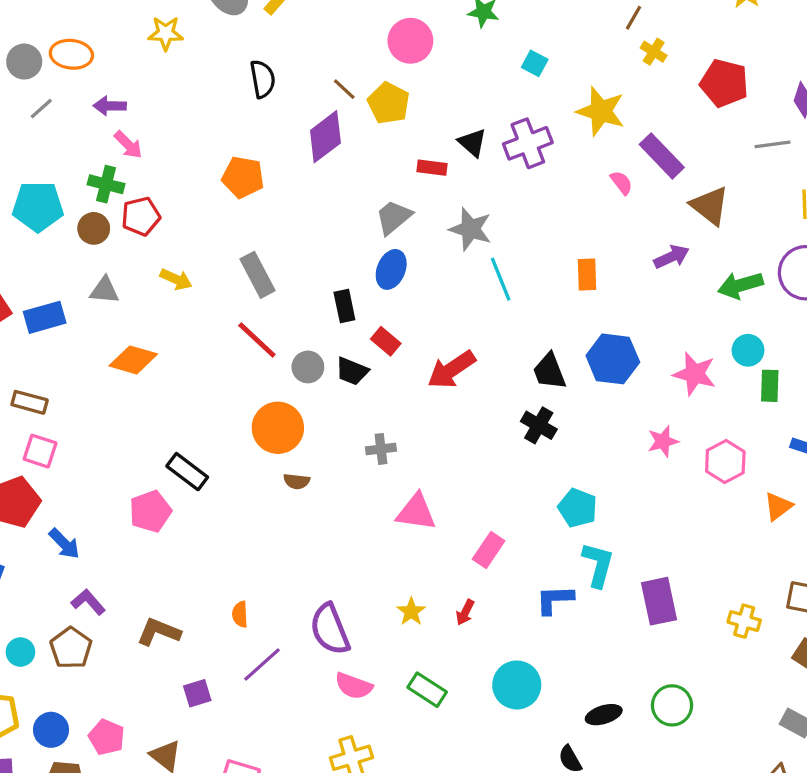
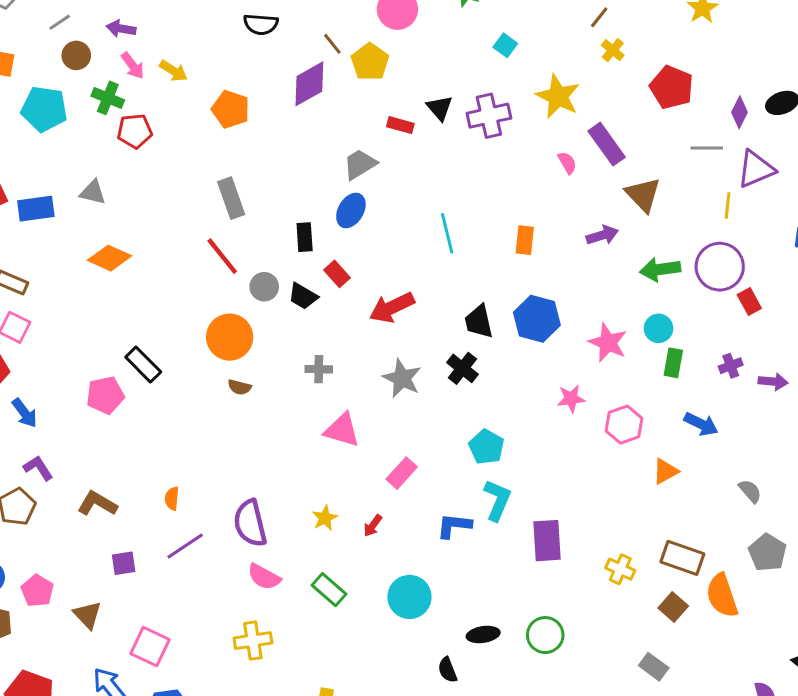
black semicircle: (263, 79) -> (261, 24), turned 96
brown circle: (94, 228) -> (76, 55), moved
gray star: (470, 229) -> (402, 378), moved
yellow arrow: (176, 279) -> (173, 71), moved

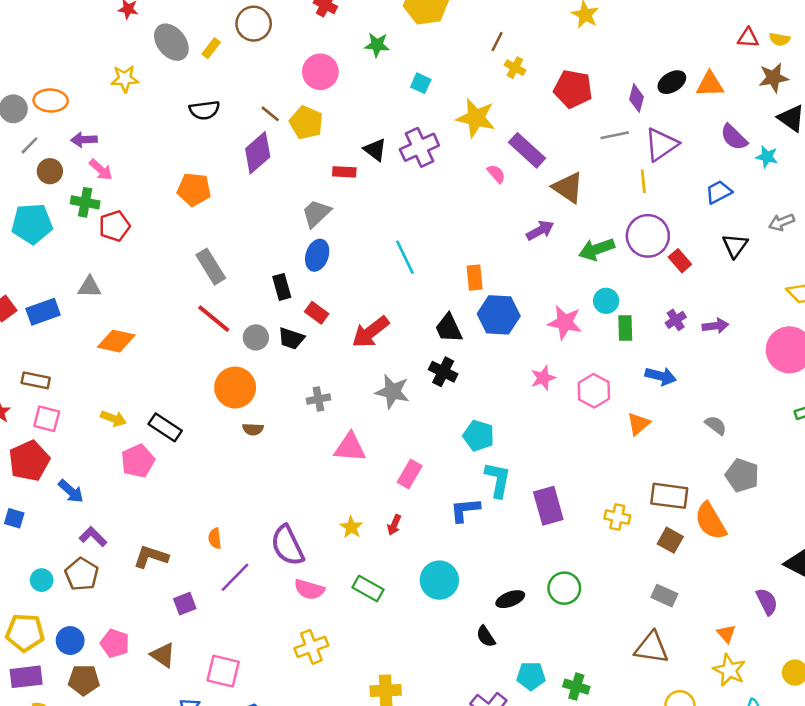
yellow arrow: (173, 71) -> (113, 418), moved
orange rectangle: (525, 240) -> (475, 278), moved

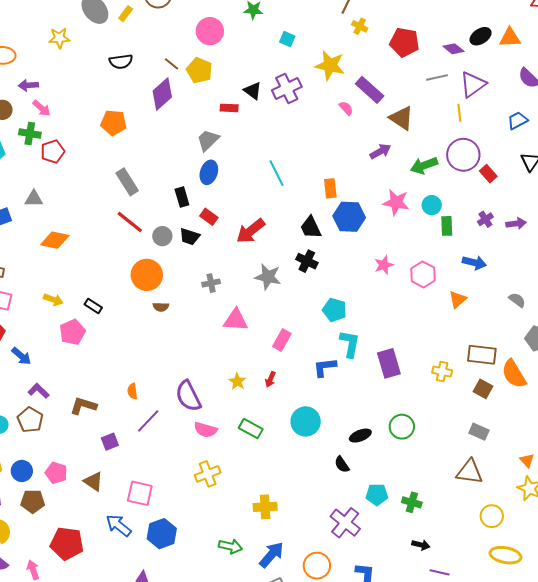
purple diamond: (637, 98) -> (453, 49), turned -65
pink star: (565, 323) -> (396, 202), moved
black rectangle: (165, 427) -> (93, 306), size x0.7

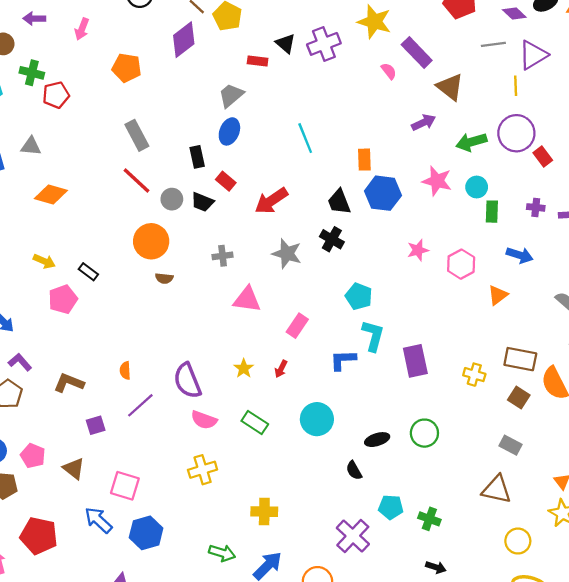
pink arrow: (42, 108) -> (82, 29), moved, turned 66
purple cross: (485, 219) -> (536, 207), turned 35

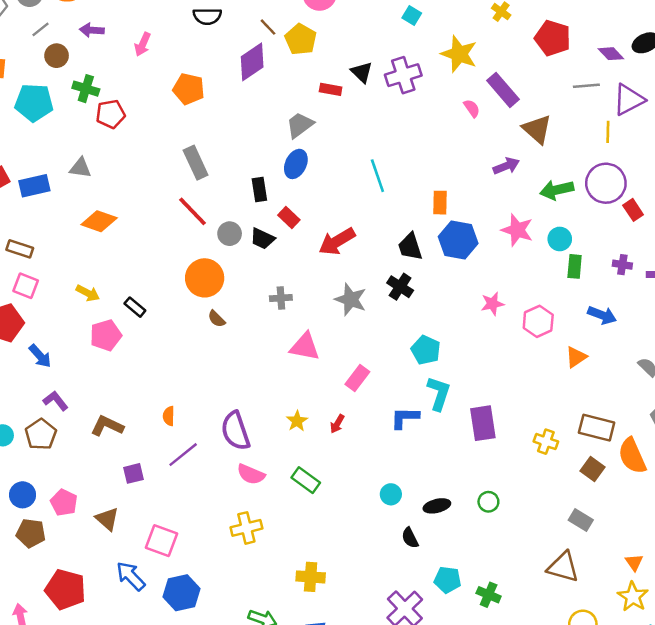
brown semicircle: (164, 278) -> (216, 319), turned 36
cyan circle: (317, 419) -> (391, 494), moved, size x0.6
green circle: (424, 433) -> (488, 502), size x0.7

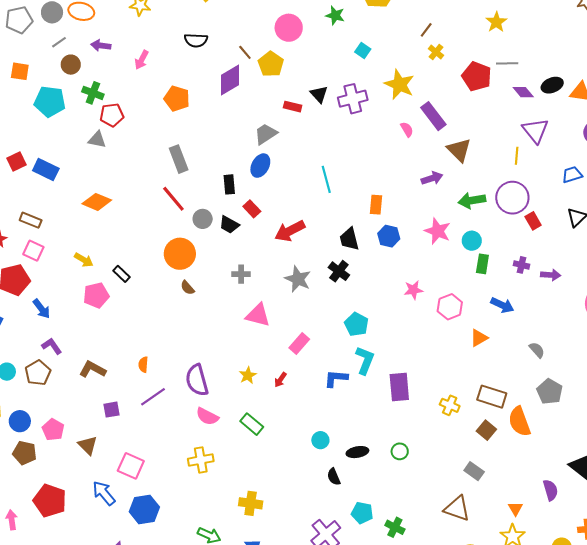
gray line: (586, 86) -> (507, 63), moved
purple triangle: (629, 100) -> (535, 131), turned -44
gray triangle: (80, 168) -> (97, 140), moved
blue rectangle: (34, 186) -> (46, 170), turned 35
blue hexagon: (458, 240) -> (389, 236), size x0.7

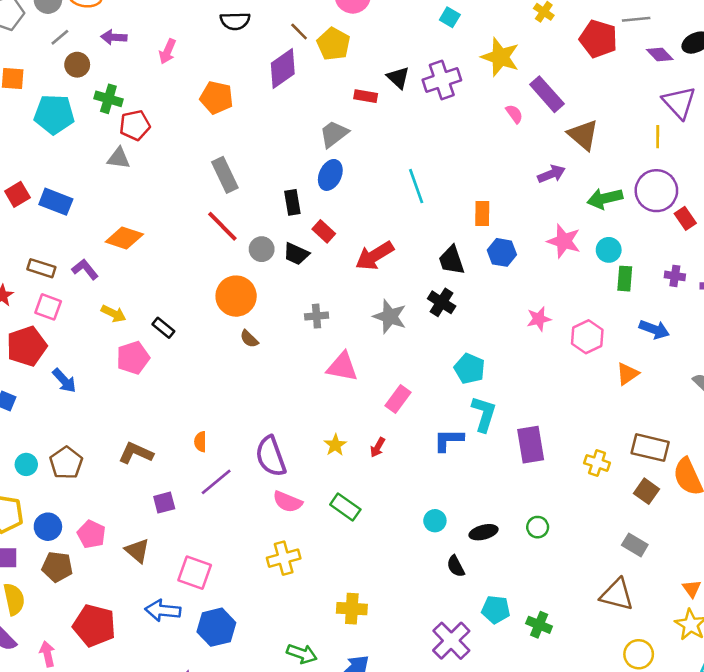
purple L-shape: (52, 346) -> (85, 269), moved
blue arrow: (104, 493) -> (163, 610), turned -40

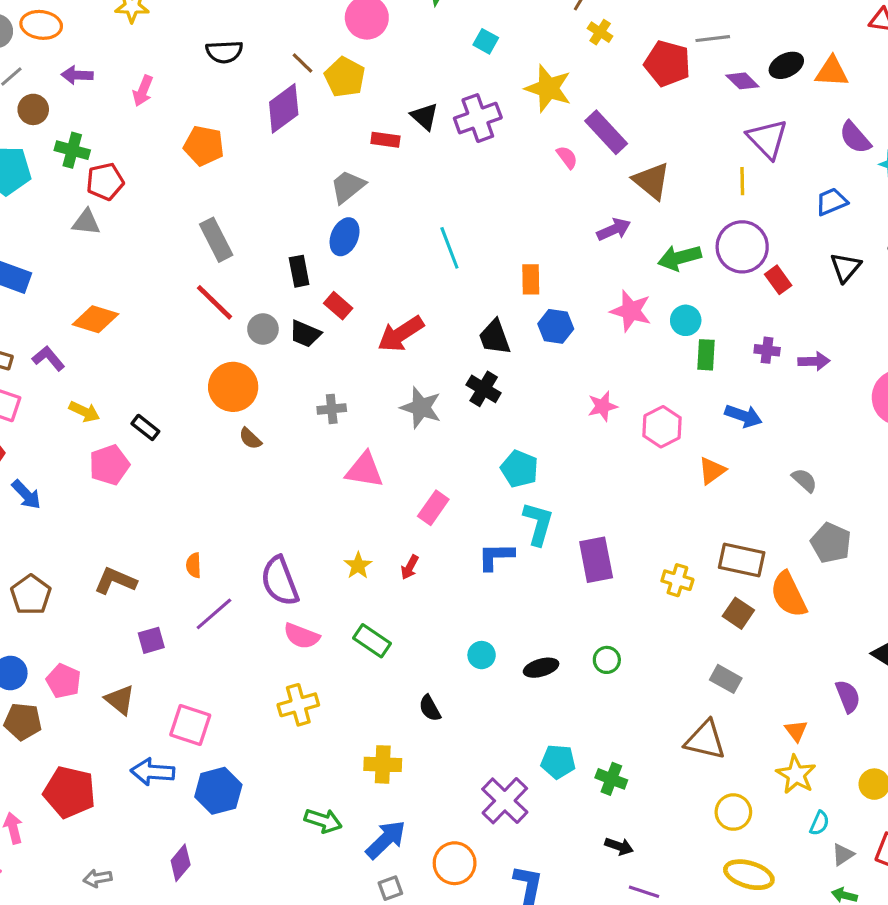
black semicircle: (456, 566) -> (430, 708), moved

